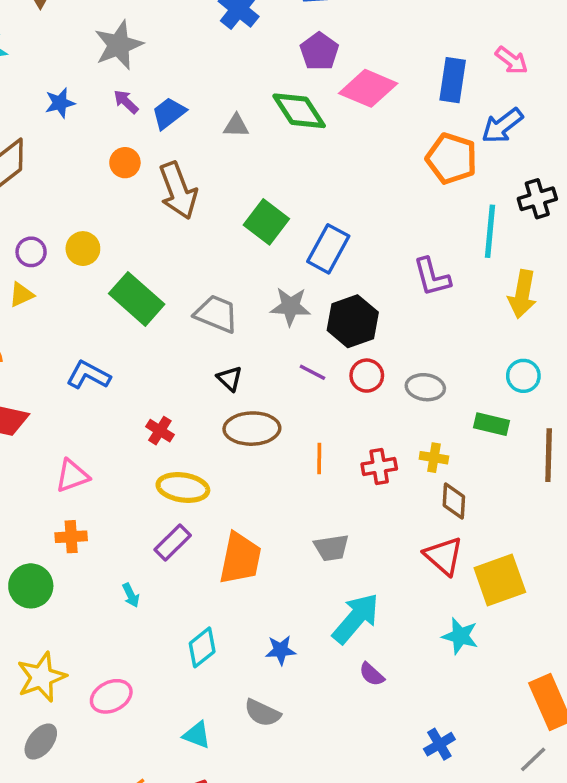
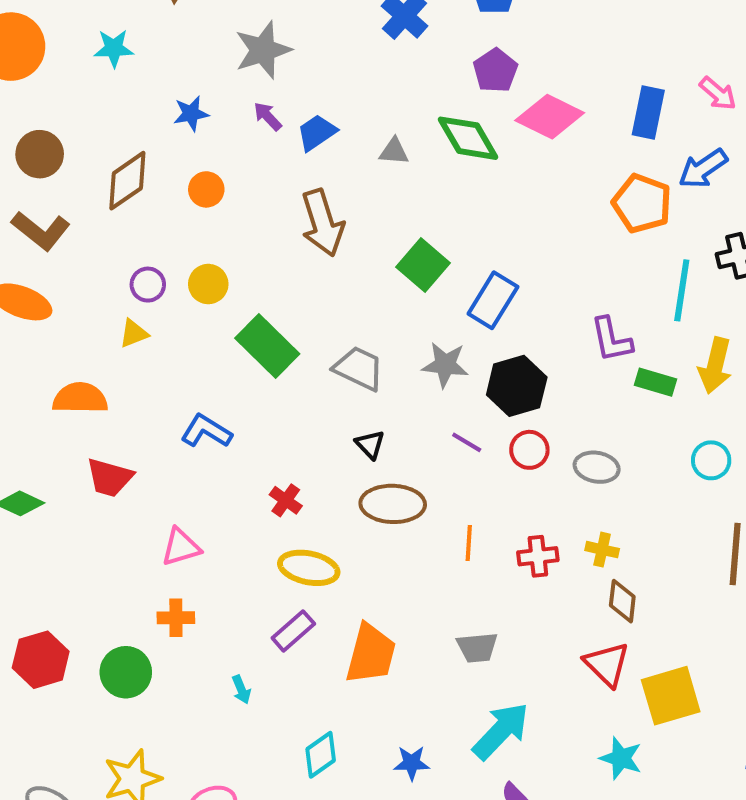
orange circle: (125, 163) -> (206, 189), moved
green rectangle: (492, 424) -> (655, 382), moved

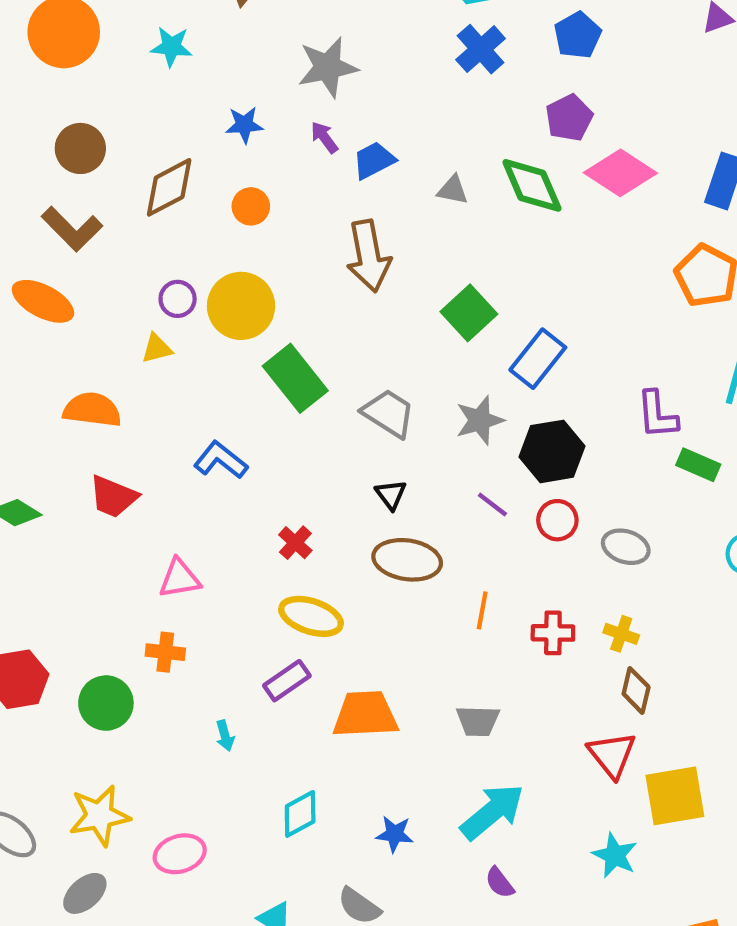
yellow circle: (208, 284) -> (241, 306), size x1.6
gray star: (445, 365) -> (480, 420), turned -30
orange trapezoid: (371, 654) -> (365, 714), turned -114

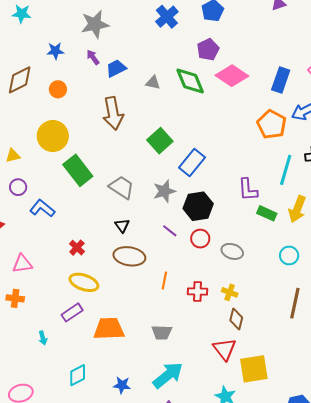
purple circle: (178, 299) -> (18, 187), moved

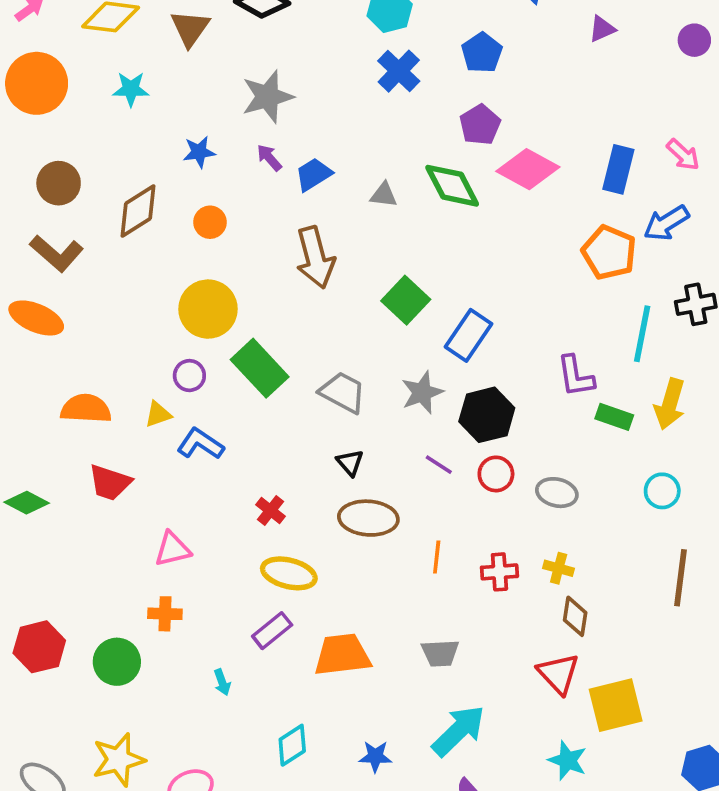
yellow triangle: (13, 156) -> (158, 414), moved
purple circle: (18, 187) -> (189, 376), moved

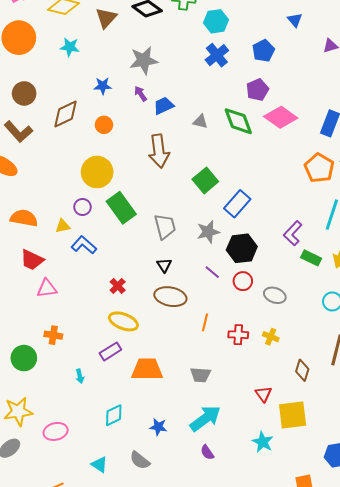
purple L-shape: (576, 376) -> (293, 233), turned 45
gray trapezoid: (343, 392) -> (165, 226), turned 40
pink triangle: (172, 549) -> (47, 288), moved
brown diamond: (575, 616) -> (302, 370), moved
red triangle: (558, 674) -> (264, 394), size x0.7

